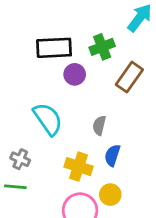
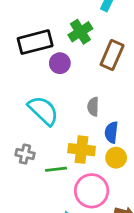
green line: (15, 187) -> (56, 169), moved
yellow circle: (110, 195) -> (116, 158), moved

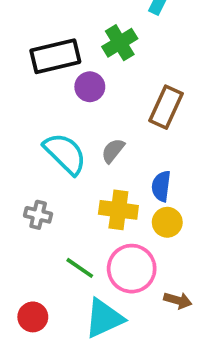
brown rectangle: (112, 55) -> (166, 107), moved
gray semicircle: (93, 107) -> (113, 151), moved, turned 36
green line: (56, 169) -> (80, 268), moved, turned 40

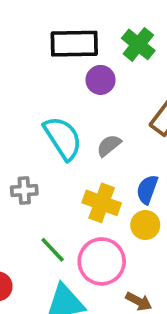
green cross: (120, 43) -> (138, 44), turned -32
gray cross: (38, 215) -> (24, 190), turned -30

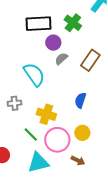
gray semicircle: (109, 146) -> (61, 59), moved
yellow cross: (102, 203) -> (46, 114), moved
yellow circle: (145, 225) -> (82, 133), moved

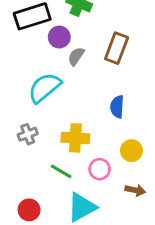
cyan semicircle: (34, 74) -> (44, 88), turned -80
pink circle: (57, 140) -> (100, 169), size x0.6

